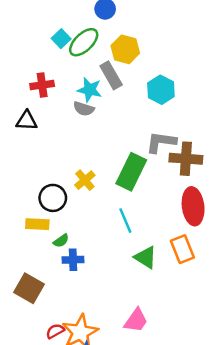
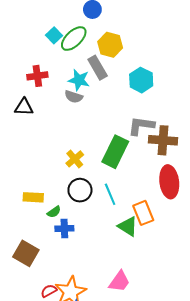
black circle: (53, 198) -> (80, 190), moved
orange rectangle: (182, 249) -> (143, 213), moved

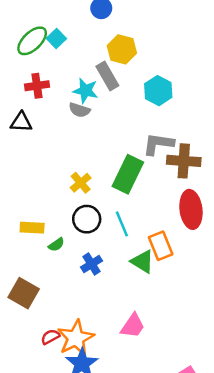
green ellipse: (74, 39) -> (32, 41), moved
blue cross: (64, 229) -> (92, 264), moved, turned -30

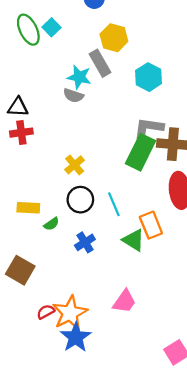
green ellipse: (32, 41) -> (28, 30), turned -72
red cross: (37, 86) -> (21, 133), moved
green rectangle: (128, 174) -> (140, 152), moved

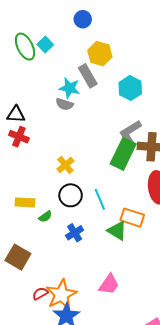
gray L-shape: (149, 128) -> (130, 133), turned -40
red cross: (21, 133) -> (19, 137), turned 30
orange rectangle: (151, 225) -> (132, 218), turned -50

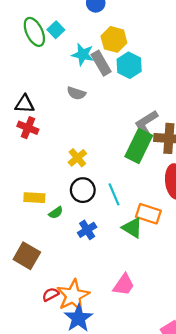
cyan star: (70, 88) -> (83, 55), moved
cyan hexagon: (130, 88) -> (129, 65), moved

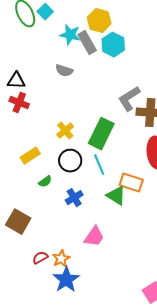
green rectangle: (139, 146) -> (101, 134), moved
yellow rectangle: (34, 198) -> (30, 156), moved, turned -36
pink trapezoid: (124, 285) -> (94, 237), moved
orange star: (73, 296) -> (61, 259), size x0.6

